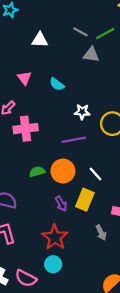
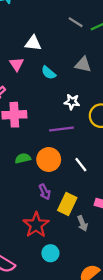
white triangle: (40, 40) -> (33, 43), moved
gray triangle: (91, 55) -> (83, 65), moved
yellow rectangle: (85, 200) -> (67, 204), moved
cyan circle: (53, 264) -> (50, 253), moved

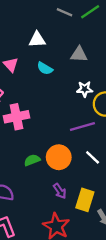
white triangle: (33, 43) -> (37, 40), moved
white star: (72, 102) -> (85, 89), moved
purple line: (62, 129) -> (82, 127), moved

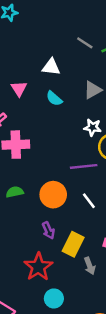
gray triangle: (79, 54) -> (93, 90), turned -42
green semicircle: (32, 160) -> (15, 192), moved

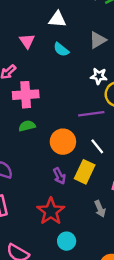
green semicircle: (15, 192) -> (27, 126), moved
yellow rectangle: (73, 244) -> (85, 172), moved

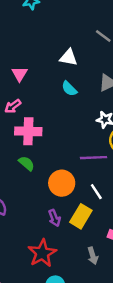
pink triangle: (27, 41) -> (20, 74), moved
green semicircle: (27, 126) -> (27, 163), turned 49

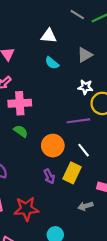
red star: (42, 253) -> (26, 209), moved, turned 30
gray arrow: (93, 256) -> (85, 206), turned 96

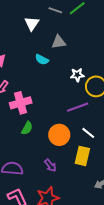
white triangle: (49, 36) -> (32, 24), moved, turned -49
gray triangle: (85, 55) -> (59, 42), moved, turned 35
green semicircle: (21, 131) -> (27, 128), turned 96
purple arrow: (49, 176) -> (50, 165), moved

